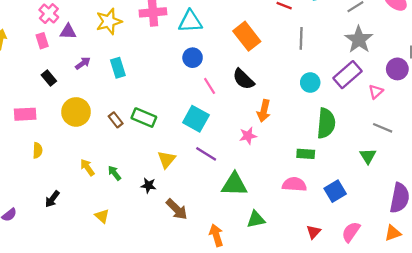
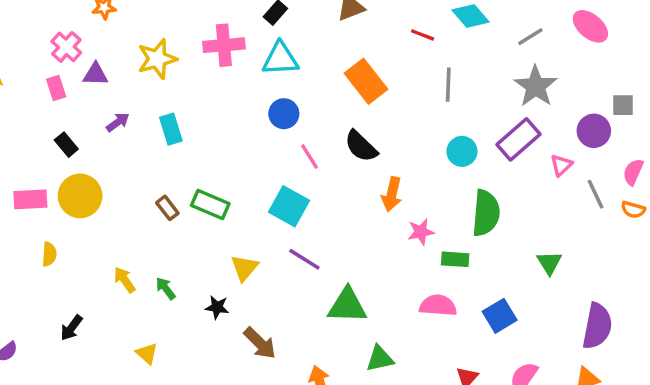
yellow circle: (76, 112) -> (80, 196), moved
gray line: (383, 128) -> (596, 194), moved, turned 42
pink star: (248, 136) -> (421, 232), moved

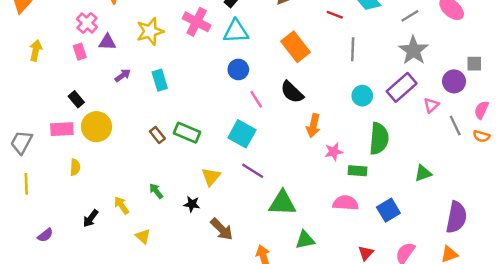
pink cross: (224, 45) -> (197, 22), turned 32
black rectangle: (66, 145) -> (76, 99), moved
green triangle: (549, 263) -> (423, 173), turned 42
yellow arrow: (125, 280) -> (122, 205), moved

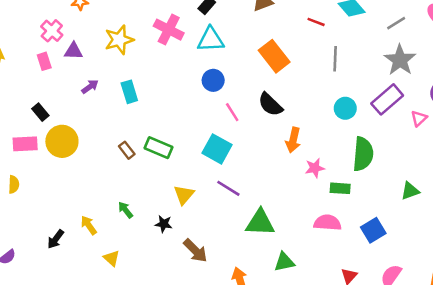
yellow semicircle: (75, 167) -> (14, 185), moved

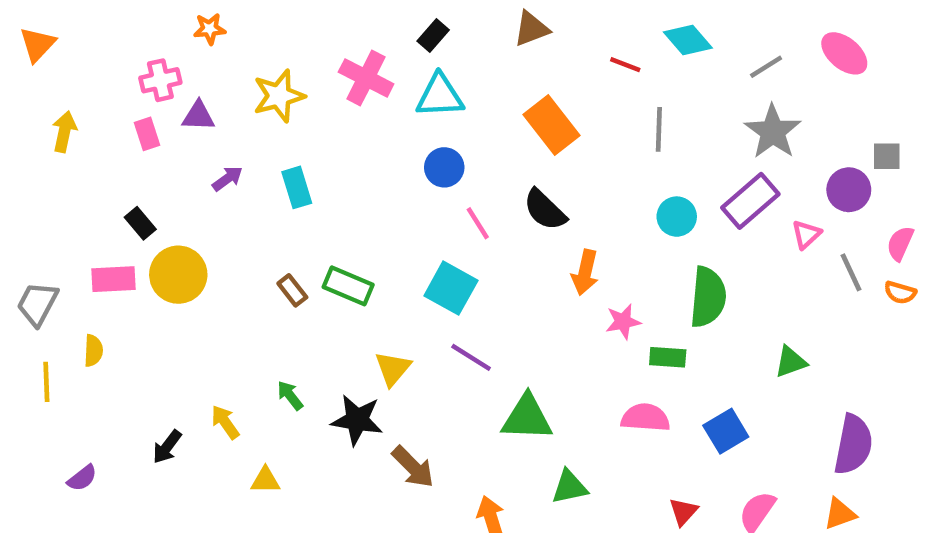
pink cross: (52, 31) -> (160, 80), turned 35
black star: (164, 224) -> (357, 420), size x1.6
yellow triangle: (112, 258) -> (265, 480), turned -42

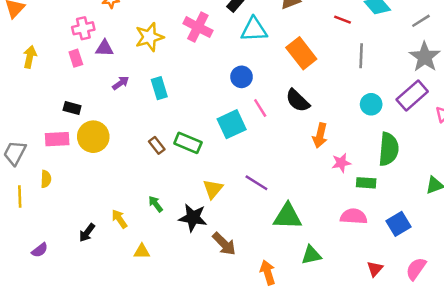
cyan triangle: (440, 96) -> (254, 30), moved
black rectangle: (140, 223) -> (72, 108), turned -35
cyan square: (451, 288) -> (232, 124), moved, turned 36

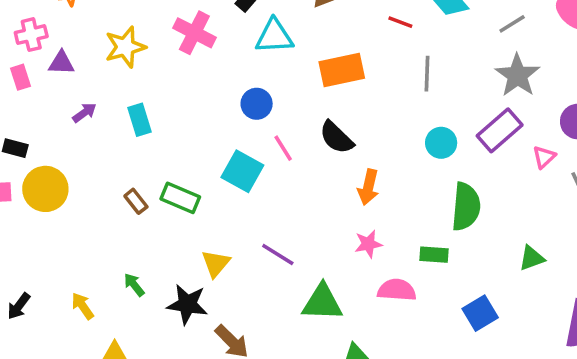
orange rectangle: (301, 53) -> (342, 70), turned -64
cyan square: (232, 124) -> (242, 171), turned -36
pink star: (341, 163) -> (368, 244), moved
pink semicircle: (354, 216) -> (397, 290), moved
black arrow: (87, 233) -> (19, 306), moved

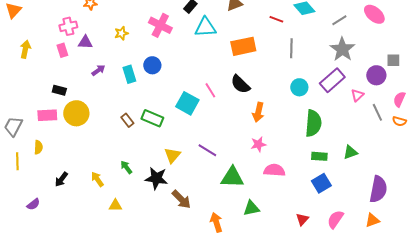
yellow star: (125, 47) -> (121, 33), size x0.6
blue circle: (257, 104) -> (152, 65), moved
green rectangle: (434, 255) -> (319, 156), moved

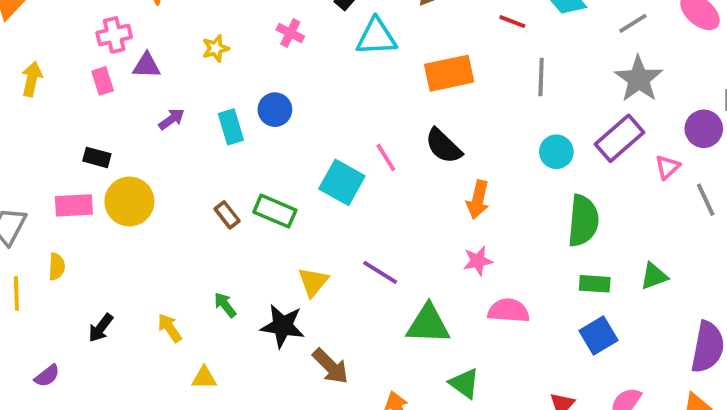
pink cross: (160, 25) -> (290, 33), size x0.6
green triangle: (251, 208) -> (464, 383), turned 48

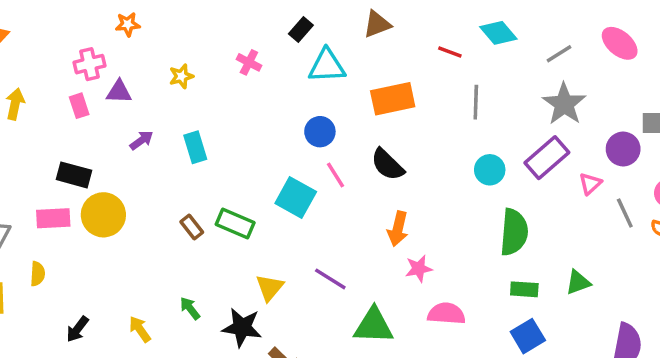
blue circle: (275, 110) -> (320, 132), moved
black rectangle: (97, 157) -> (74, 175), size x1.4
orange arrow: (478, 200) -> (398, 229), moved

